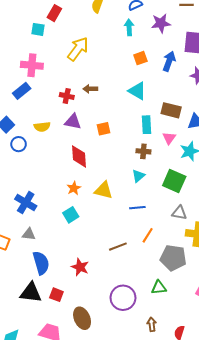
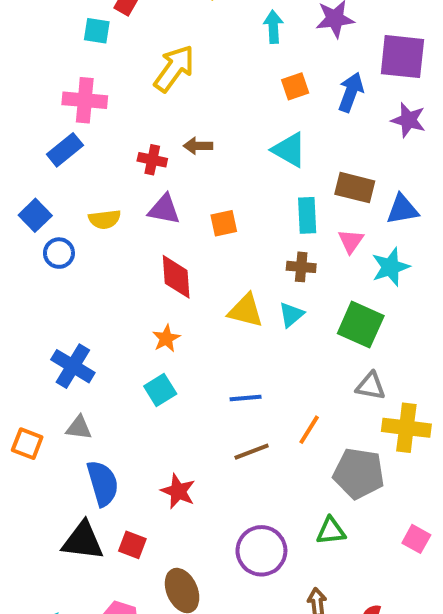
yellow triangle: (104, 190) -> (246, 311), moved
blue line: (137, 208) -> (246, 398), moved

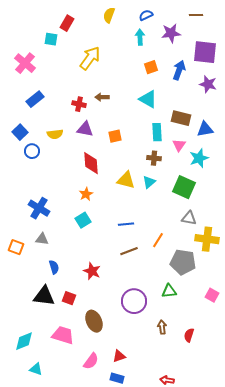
pink cross: (85, 100) -> (25, 63), moved, turned 35
blue semicircle: (103, 483) -> (54, 267), size x0.6

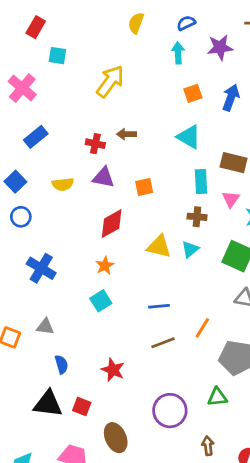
red rectangle: (67, 23) -> (36, 27), moved
blue circle: (32, 151) -> (21, 217), moved
red diamond: (91, 163) -> (112, 224), turned 65
blue cross: (39, 208) -> (41, 268), moved

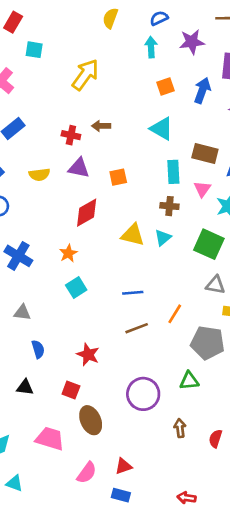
orange star: (105, 266) -> (68, 253), moved
black triangle: (48, 404) -> (25, 387), size x0.6
red square: (82, 406) -> (71, 390), moved

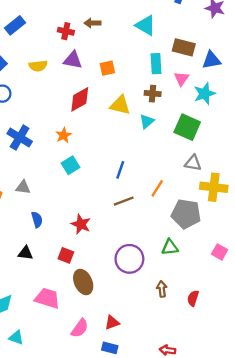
yellow triangle: (133, 235) -> (120, 105), moved
blue line: (133, 293) -> (120, 170), turned -66

